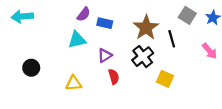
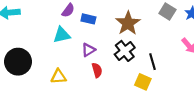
black line: (172, 39) -> (152, 62), moved
black circle: (31, 68) -> (18, 62), size x1.6
yellow square: (165, 79) -> (143, 82), moved

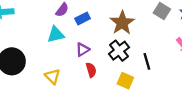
blue rectangle: (88, 19) -> (83, 18), turned -40
yellow triangle: (59, 77) -> (53, 76), turned 49
yellow square: (143, 82) -> (125, 81), moved

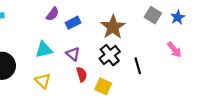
cyan triangle: (56, 35) -> (44, 50), moved
purple triangle: (83, 50) -> (73, 54), turned -48
yellow square: (125, 81) -> (103, 86), moved

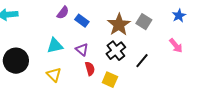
gray square: (153, 15) -> (144, 22), moved
blue rectangle: (73, 23) -> (82, 21), turned 64
black line: (138, 66) -> (142, 61), turned 56

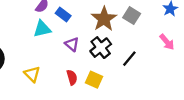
cyan triangle: (55, 46) -> (42, 29), moved
purple triangle: (82, 50) -> (72, 44), moved
red semicircle: (90, 69) -> (72, 77), moved

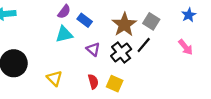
black line: (129, 59) -> (144, 45), moved

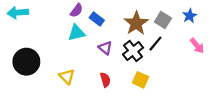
blue star: (189, 15) -> (190, 16), moved
yellow square: (115, 84) -> (141, 80), moved

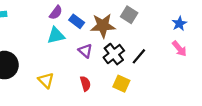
blue star: (190, 16) -> (179, 23), moved
gray square: (163, 20) -> (129, 15), moved
brown star: (136, 23) -> (103, 26), moved, turned 30
black line: (155, 44) -> (139, 56), moved

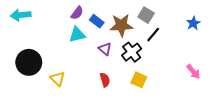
pink arrow: (179, 49) -> (193, 72), moved
black line: (139, 56) -> (153, 35), moved
yellow triangle: (46, 80) -> (58, 79), moved

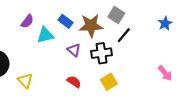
purple semicircle: (77, 13) -> (27, 21), moved
black cross: (132, 52) -> (102, 53), turned 30
red semicircle: (105, 80) -> (74, 82), turned -40
yellow square: (139, 80) -> (109, 82), turned 35

